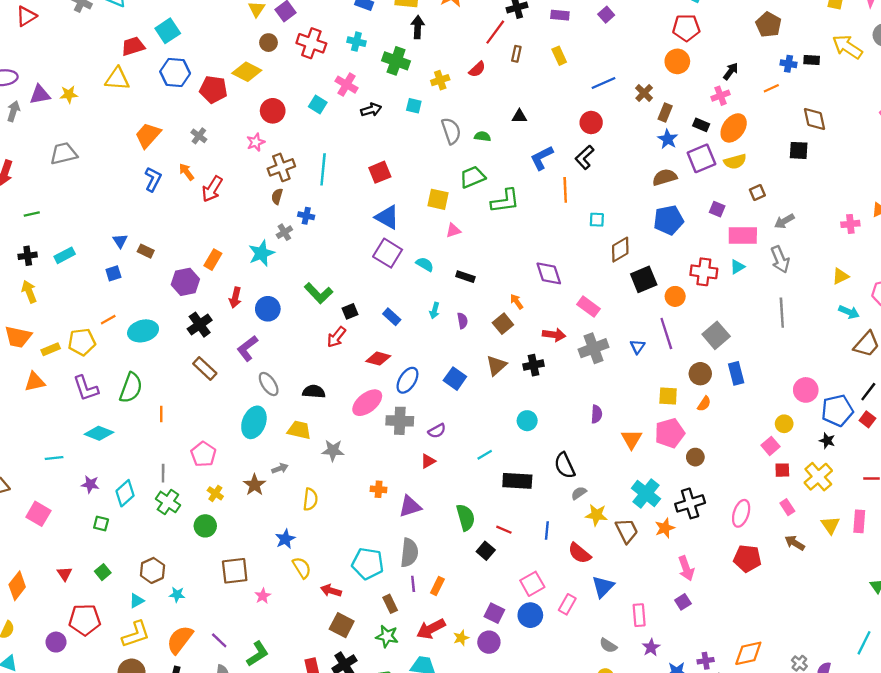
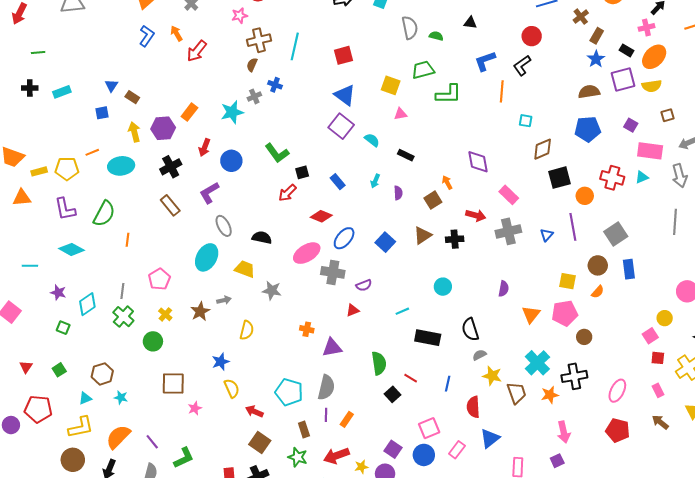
yellow arrow: (29, 292) -> (134, 132), moved
red semicircle: (579, 553) -> (473, 407), turned 40

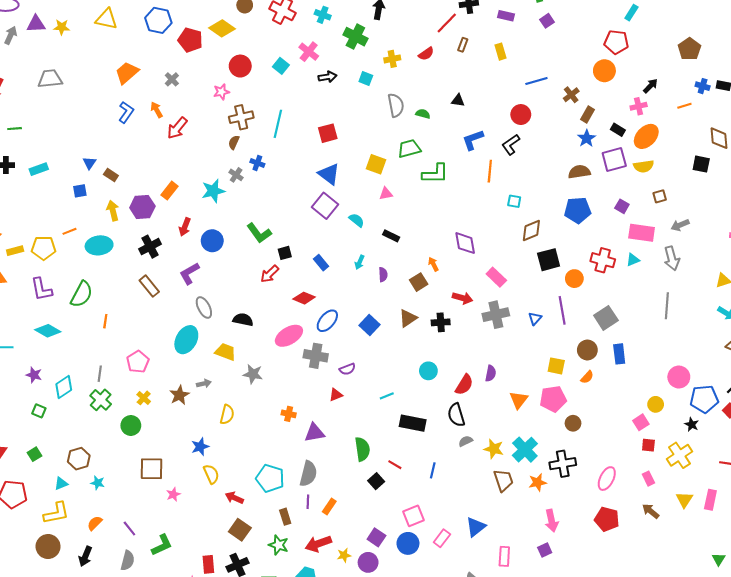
gray cross: (254, 96) -> (236, 175), turned -32
yellow star: (492, 376) -> (494, 449), moved
red semicircle: (473, 407) -> (464, 385), moved, turned -145
orange semicircle: (118, 437) -> (95, 523), size x0.6

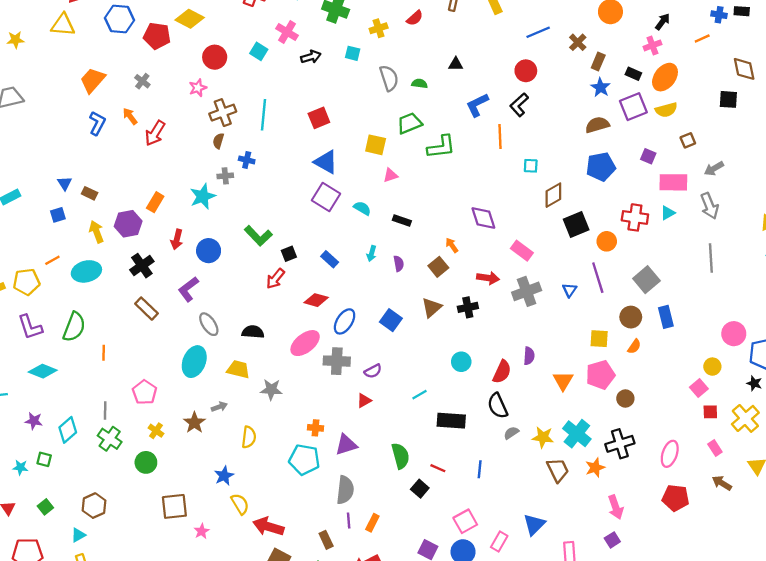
gray cross: (236, 175) -> (225, 176), turned -32
cyan pentagon: (270, 478) -> (304, 460), moved
cyan star: (98, 483) -> (20, 467), moved
red arrow: (234, 498) -> (268, 526), size x1.5

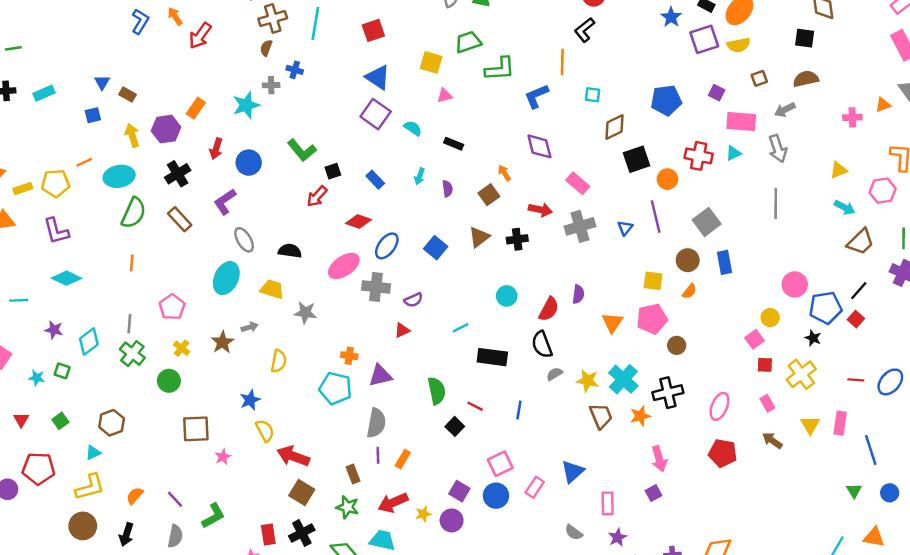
blue L-shape: (477, 105) -> (536, 96), moved
brown semicircle: (597, 125) -> (806, 79), moved
green semicircle: (74, 327) -> (134, 213), moved

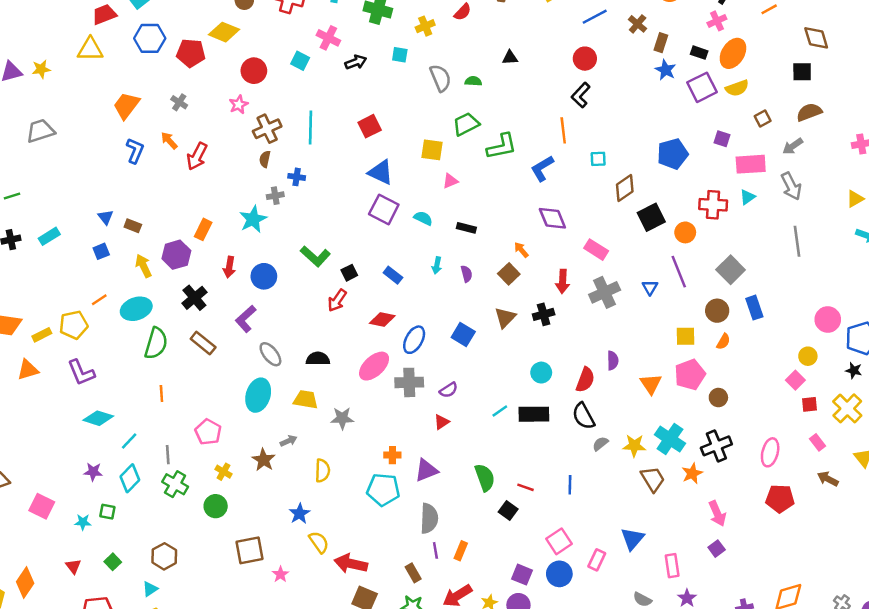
red arrow: (540, 210) -> (563, 281), turned 90
cyan line: (19, 300) -> (129, 441), moved, turned -36
black rectangle: (492, 357) -> (534, 414), moved

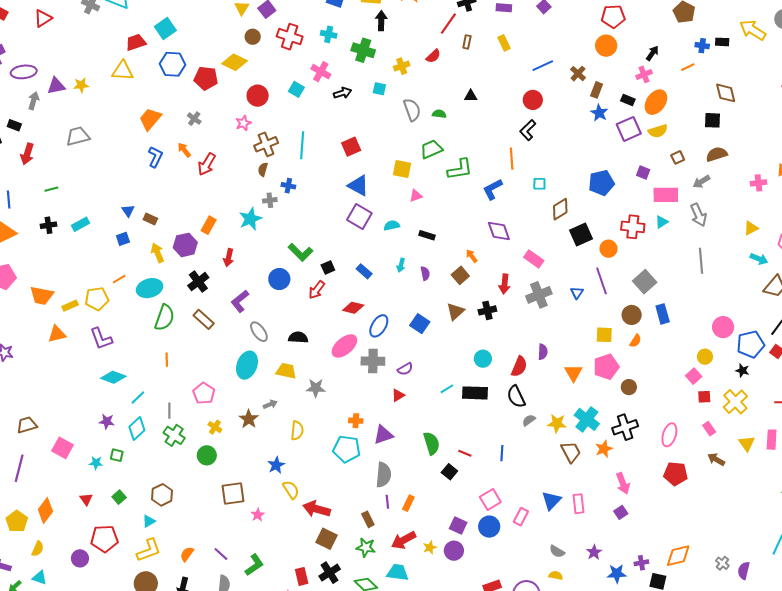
cyan semicircle: (423, 218) -> (392, 225), turned -42
blue circle: (264, 276) -> (279, 279), moved
pink rectangle: (672, 566) -> (579, 504), moved

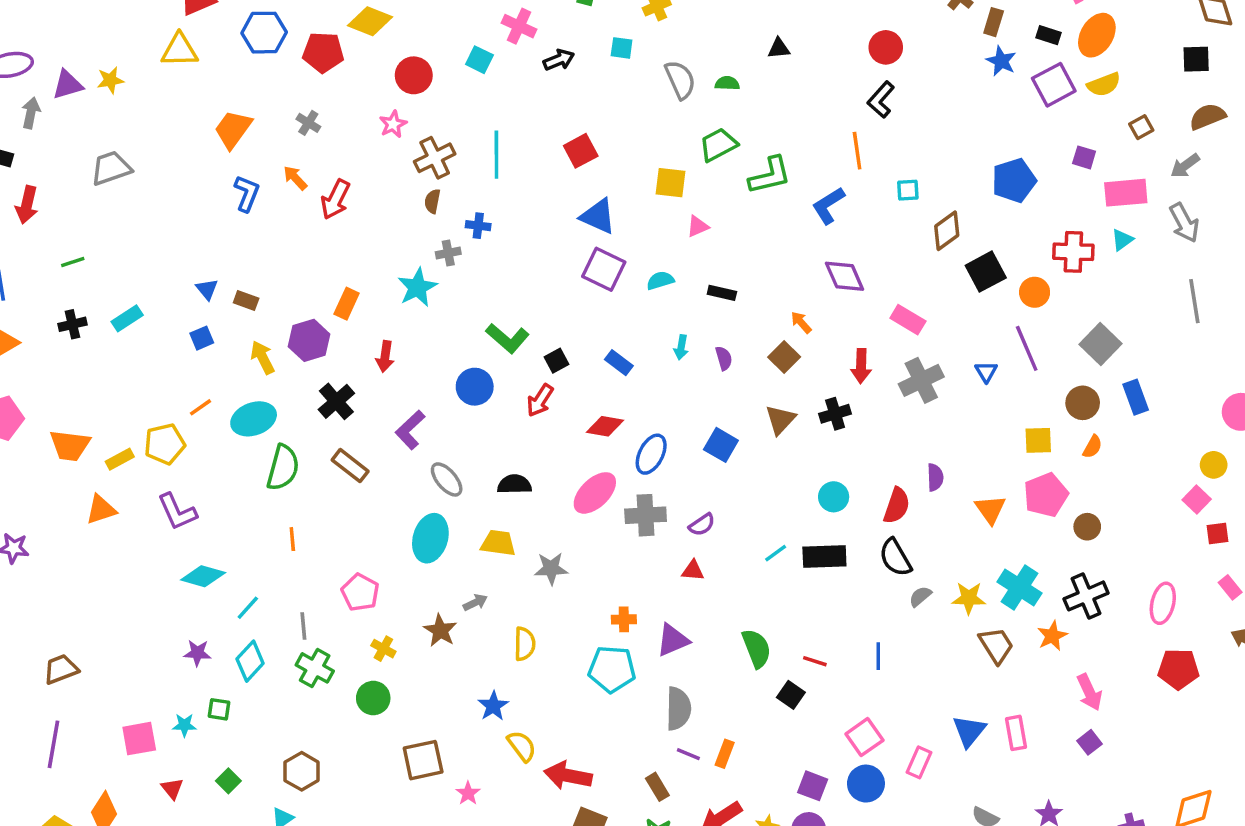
red triangle: (398, 395) -> (693, 571), turned 40
pink square: (62, 448) -> (139, 739), moved, turned -35
purple line: (387, 502) -> (688, 754), turned -56

